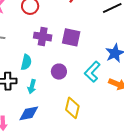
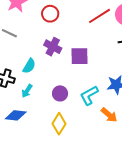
purple square: (71, 37) -> (79, 56), turned -30
purple circle: (59, 72) -> (60, 93), moved

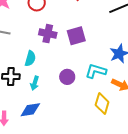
cyan L-shape: (89, 95) -> (96, 71), turned 60
yellow diamond: (59, 124) -> (102, 104), moved

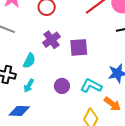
purple cross: (48, 34) -> (51, 40), turned 30

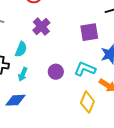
purple square: (79, 47) -> (89, 32), moved

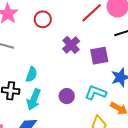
purple cross: (41, 27) -> (71, 45), moved
cyan arrow: (23, 74) -> (34, 99), size x1.5

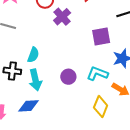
purple cross: (71, 45) -> (62, 17), moved
cyan arrow: (34, 99) -> (35, 80), turned -35

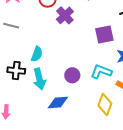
blue diamond: (29, 106) -> (58, 103), moved

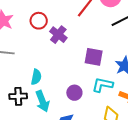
purple square: (104, 35) -> (94, 57), moved, turned 30

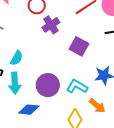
purple square: (94, 57) -> (79, 46), moved
purple circle: (74, 93) -> (48, 85), size x1.5

